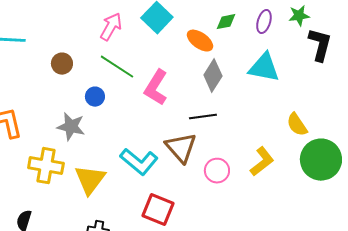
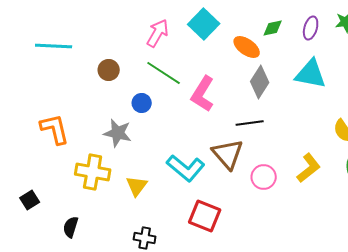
yellow triangle: (90, 180) -> (137, 186), size x0.7

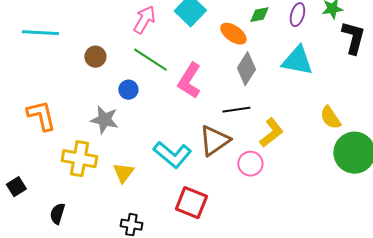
brown triangle: (228, 154) -> (214, 141), turned 36
yellow L-shape: (309, 168) -> (271, 133), moved

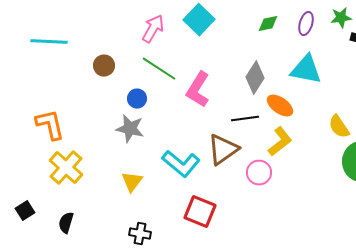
orange ellipse: (233, 34) -> (280, 106), moved
gray star: (104, 120) -> (130, 129), moved
yellow cross: (79, 159) -> (66, 168), moved, turned 32
black square: (16, 187) -> (25, 211), moved

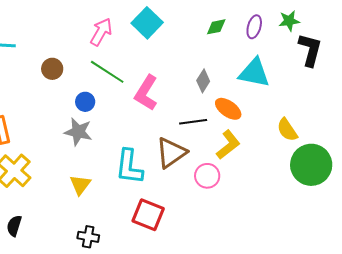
gray diamond: (255, 78) -> (203, 81), size x0.7
cyan L-shape: (181, 164) -> (129, 167), turned 57

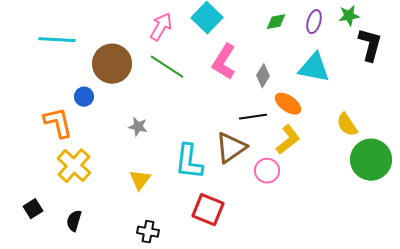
brown circle: (52, 69) -> (112, 64), size x1.8
pink L-shape: (146, 93) -> (224, 62), moved
blue circle: (85, 102) -> (84, 97), moved
gray star: (78, 132) -> (138, 127), size x0.7

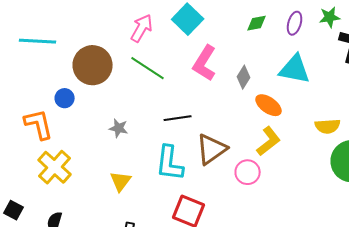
black line: (253, 117) -> (178, 118), moved
yellow semicircle: (347, 125) -> (328, 126), turned -60
black square: (33, 209) -> (14, 210), turned -30

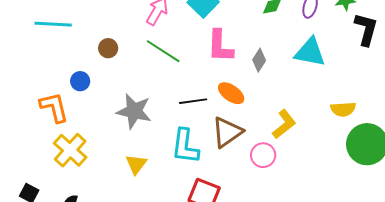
pink L-shape: (205, 63) -> (220, 46), turned -30
brown circle: (93, 65) -> (108, 48), size x0.5
orange ellipse: (269, 105) -> (231, 93), moved
gray star: (119, 128) -> (134, 111), size x1.8

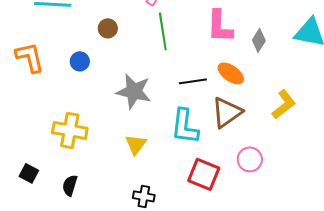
green line: (163, 51) -> (163, 31), turned 48
orange L-shape: (54, 107) -> (30, 57), moved
yellow cross: (70, 150) -> (70, 130), turned -32
pink circle: (263, 155) -> (250, 159), moved

